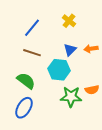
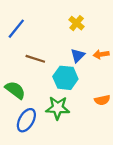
blue line: (32, 28) -> (16, 29), moved
green semicircle: (26, 81) -> (15, 90), moved
green star: (71, 97) -> (58, 108), moved

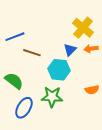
yellow cross: (77, 23) -> (83, 28), moved, size x1.5
blue line: (16, 29) -> (15, 37), moved, turned 30

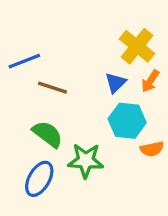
orange arrow: (91, 49) -> (150, 81), turned -48
cyan hexagon: (59, 70) -> (127, 121), moved
green semicircle: (14, 81) -> (48, 134), moved

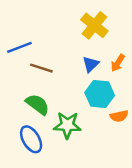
yellow cross: (137, 46) -> (94, 25), moved
blue ellipse: (39, 179) -> (31, 139), turned -60

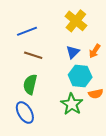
blue line: (19, 47) -> (27, 31), moved
green semicircle: (38, 104) -> (30, 84), turned -114
green star: (67, 125) -> (72, 104), moved, turned 30

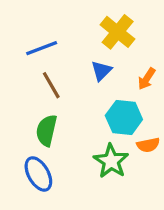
blue triangle: (73, 52) -> (101, 71), moved
brown line: (33, 55) -> (51, 85), turned 42

